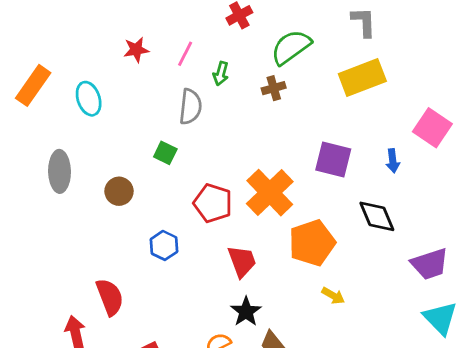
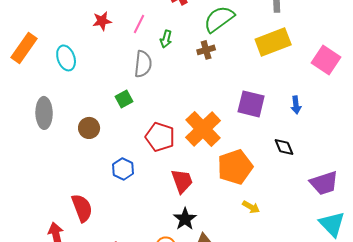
pink square: (432, 128) -> (326, 60), moved
green square: (165, 153) -> (124, 99), turned 36
black diamond: (377, 216) -> (284, 147), size x0.7

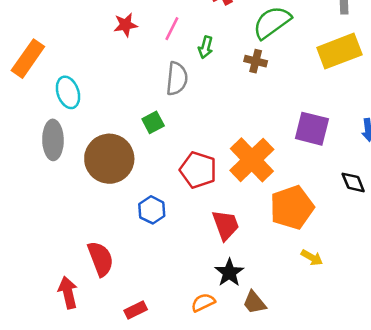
brown cross: (206, 50) -> (256, 61), turned 30
cyan ellipse: (66, 58) -> (68, 92), moved
brown circle: (89, 128) -> (109, 159), size x1.8

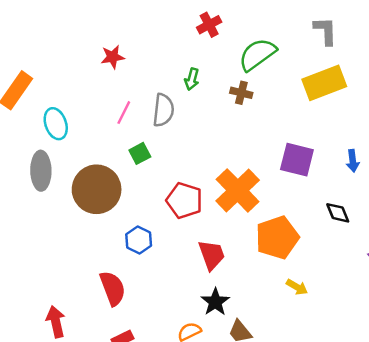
pink line: (172, 29) -> (124, 113), moved
red semicircle: (101, 259) -> (113, 288), moved

